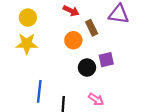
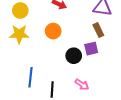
brown rectangle: (92, 28) -> (98, 30), moved
orange circle: (73, 40) -> (53, 31), moved

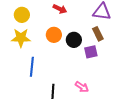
black circle: (74, 56) -> (74, 40), moved
blue line: (31, 77) -> (32, 67), moved

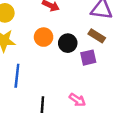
brown rectangle: (98, 34) -> (97, 36), turned -32

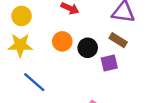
blue line: (17, 76) -> (34, 82), turned -55

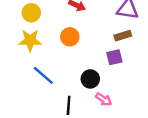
brown rectangle: (118, 40) -> (123, 36), turned -49
black circle: (88, 48) -> (90, 79), moved

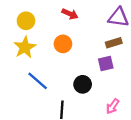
yellow star: (30, 40) -> (25, 47), turned -30
pink arrow: (104, 99) -> (113, 106), moved, turned 91

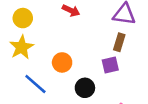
brown rectangle: (114, 43) -> (119, 42), turned -56
orange circle: (63, 44) -> (62, 62), moved

